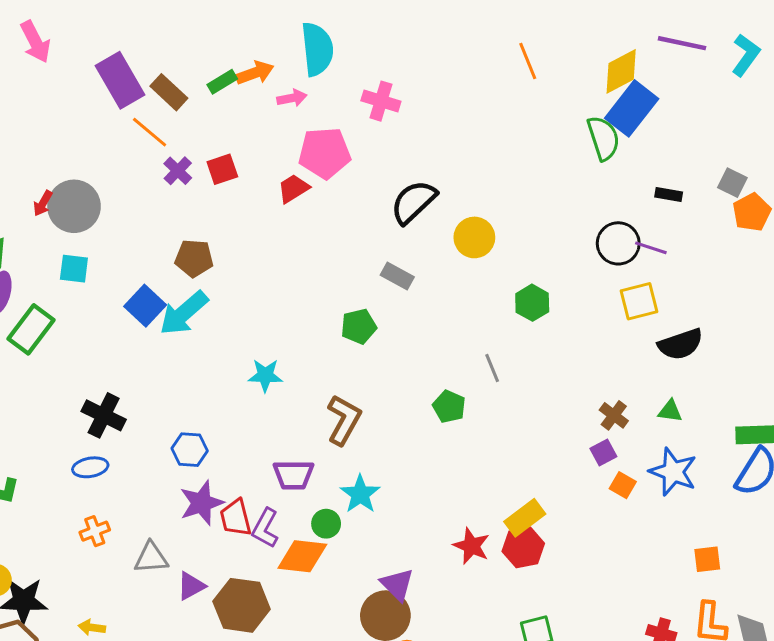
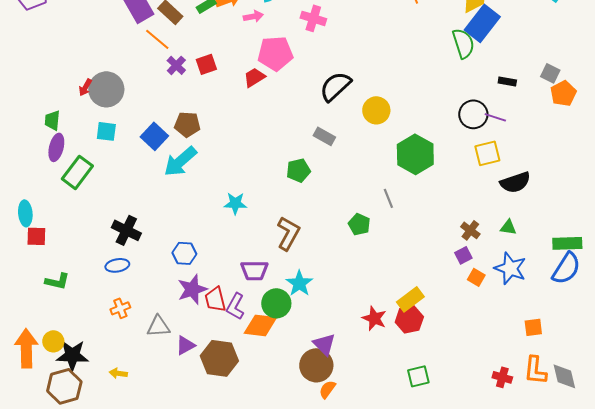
green hexagon: (532, 303) -> (415, 154), size x1.6
blue square: (145, 306) -> (154, 136), moved
green circle: (326, 524) -> (276, 303), size x1.5

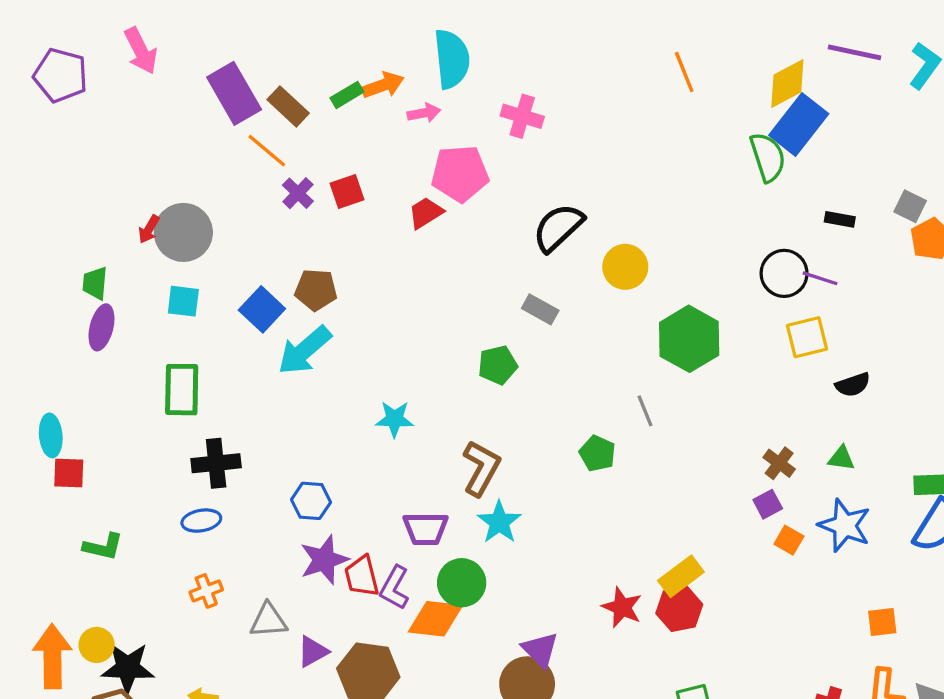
green rectangle: (77, 172) -> (182, 390), moved, turned -36
black semicircle: (515, 182) -> (853, 385), size x0.7
black cross: (126, 230) -> (216, 463), turned -32
cyan star: (299, 283) -> (499, 522), moved

